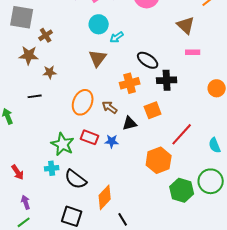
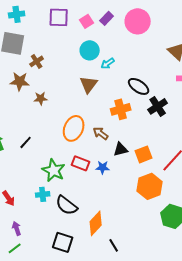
black cross: (167, 80) -> (158, 106), turned -30
black line: (35, 96) -> (26, 142), moved, turned -40
orange square: (153, 110) -> (144, 154), moved

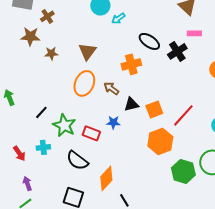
brown triangle: (89, 84) -> (87, 51), moved
black cross: (158, 106) -> (177, 51), moved
black line: (26, 142) -> (41, 112), moved
red rectangle: (81, 163) -> (91, 133), moved
cyan cross: (43, 194) -> (43, 147), moved

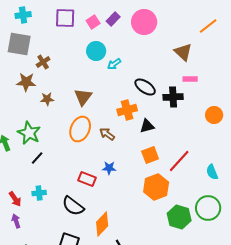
black cross: (177, 51) -> (173, 97), turned 30
black triangle: (131, 104) -> (147, 126), moved
green star: (64, 125) -> (29, 133), moved
purple arrow: (27, 183) -> (16, 221), moved

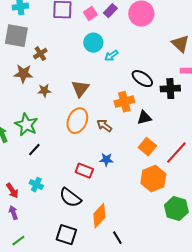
orange square: (150, 155) -> (147, 147), turned -30
cyan cross: (39, 193) -> (36, 185), turned 32

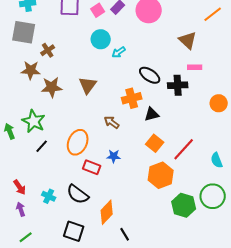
brown star: (44, 91) -> (52, 87), size x1.5
orange ellipse: (77, 121) -> (78, 142), moved
cyan cross: (36, 185) -> (49, 196), moved

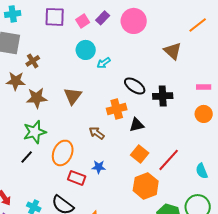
pink rectangle: (195, 67) -> (204, 87), moved
green star: (34, 121) -> (35, 132), moved, turned 30

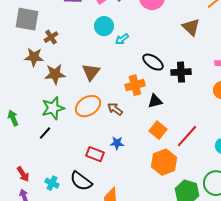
orange ellipse: (63, 153) -> (88, 106), moved, turned 35

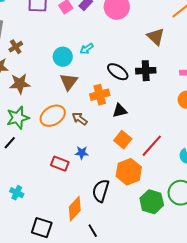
cyan circle: (104, 26) -> (63, 57), moved
brown triangle: (91, 72) -> (69, 82), moved
black cross: (181, 72) -> (146, 71), moved
black semicircle: (81, 181) -> (101, 191), moved, turned 70

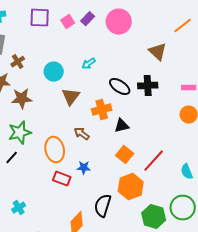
cyan circle: (63, 57) -> (54, 72), moved
orange ellipse: (53, 116) -> (55, 150), moved, turned -70
cyan cross: (17, 193) -> (19, 208), turned 32

